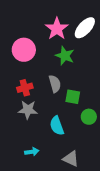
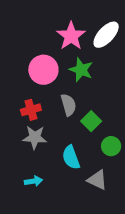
pink circle: (24, 50) -> (43, 70), moved
green square: (73, 97) -> (91, 121), turned 35
cyan arrow: (32, 152) -> (33, 181), moved
gray triangle: (71, 159) -> (97, 180), moved

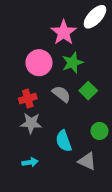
white ellipse: (106, 35) -> (95, 17), moved
green star: (81, 70) -> (73, 63), turned 30
gray semicircle: (69, 105) -> (61, 94), turned -36
green square: (91, 121) -> (88, 91), moved

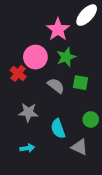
green square: (88, 91) -> (80, 83), turned -35
red cross: (28, 98) -> (18, 73), moved, turned -35

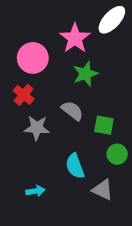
pink circle: (35, 57) -> (33, 58), moved
green square: (80, 83) -> (104, 125), moved
gray star: (28, 112) -> (37, 128), moved

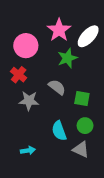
white ellipse: (112, 20) -> (88, 36), moved
green circle: (117, 154) -> (85, 126), moved

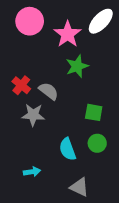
white ellipse: (88, 36) -> (101, 21), moved
pink circle: (26, 46) -> (30, 21), moved
gray semicircle: (57, 87) -> (49, 91), moved
gray triangle: (81, 149) -> (79, 187), moved

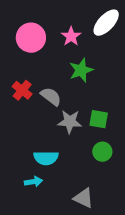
pink circle: (30, 21) -> (31, 38), moved
pink star: (68, 34) -> (71, 36), size x0.7
gray star: (33, 115) -> (70, 122), moved
cyan semicircle: (68, 149) -> (46, 158), moved, turned -70

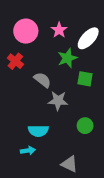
white ellipse: (106, 23) -> (88, 38), moved
red cross: (22, 90) -> (15, 61), moved
green square: (99, 119) -> (85, 79), moved

